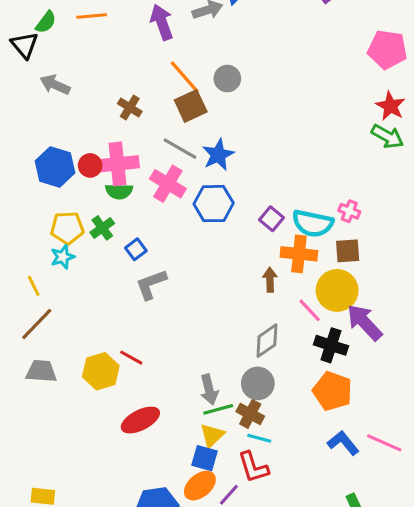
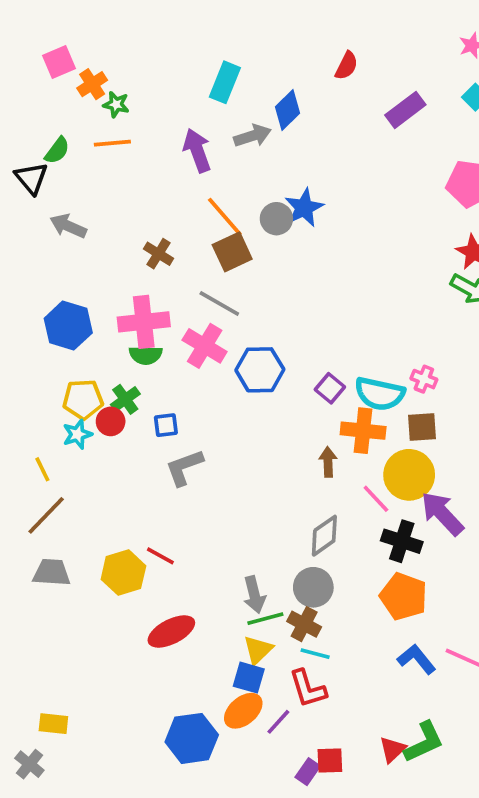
blue star: (218, 155) -> (304, 208), moved
red circle: (90, 165) -> (111, 421), moved
blue square: (136, 249) -> (166, 425), turned 30

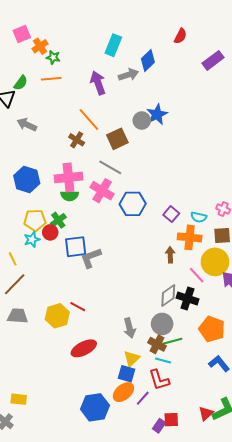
orange line: (225, 217) -> (89, 119), moved
cyan semicircle: (380, 394) -> (199, 217), size x0.6
blue square: (166, 425) -> (76, 247), moved, size x1.6
black cross: (402, 541) -> (188, 299), moved
green line: (265, 619) -> (172, 341), moved

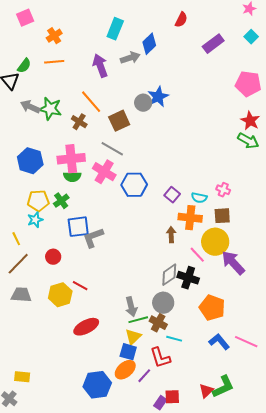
orange cross: (40, 46) -> (54, 36), moved
green star: (53, 57) -> (50, 109), moved, size x1.6
red circle: (50, 232) -> (53, 257), moved
green line: (172, 341) -> (138, 320), moved
cyan line: (163, 361) -> (174, 339), moved

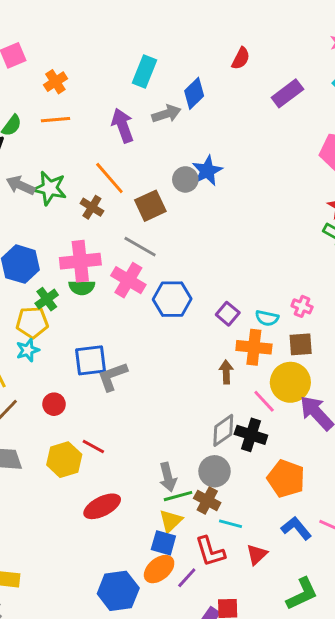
green cross: (61, 201) -> (47, 299), moved
red triangle: (206, 391) -> (257, 554), moved

